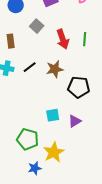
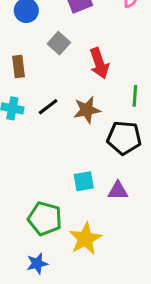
green line: (85, 39) -> (135, 96), moved
purple triangle: (75, 121) -> (118, 191), turned 32
blue star: (35, 168) -> (37, 264), moved

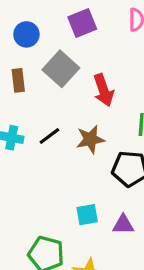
gray square: (59, 43) -> (61, 69), size x1.5
brown rectangle: (19, 66) -> (18, 80), moved

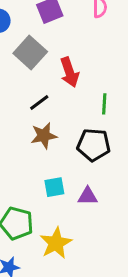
black line: (49, 136) -> (39, 102), moved
brown star: (90, 139) -> (44, 136), moved

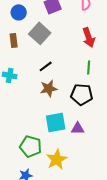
red arrow: (69, 72) -> (89, 37), moved
cyan square: (54, 187) -> (56, 122), size x1.5

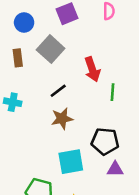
red arrow: (89, 37) -> (92, 69), moved
black pentagon: (82, 94) -> (105, 141), moved
purple triangle: (78, 128) -> (115, 169), moved

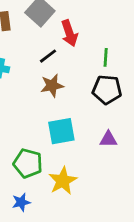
red arrow: (92, 69) -> (69, 33), moved
black pentagon: (105, 141) -> (107, 90), moved

